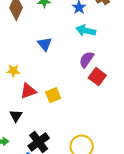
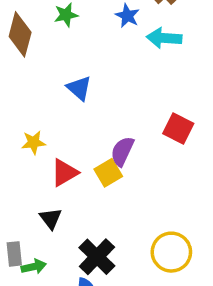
cyan arrow: (86, 30) -> (164, 38), moved
purple semicircle: (86, 59) -> (122, 151), moved

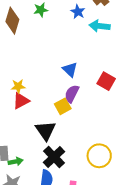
blue triangle: (79, 88) -> (70, 70), moved
red triangle: (64, 173) -> (21, 101), moved
black triangle: (51, 218) -> (46, 131), moved, size x1.5

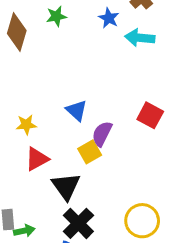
blue triangle: (70, 70) -> (77, 110), moved
red triangle: (21, 101) -> (37, 159), moved

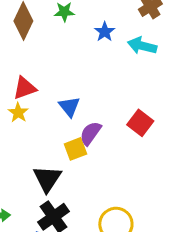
blue star: (109, 18) -> (105, 32), moved
yellow star: (26, 125) -> (18, 113), turned 30
red triangle: (37, 159) -> (25, 88), moved

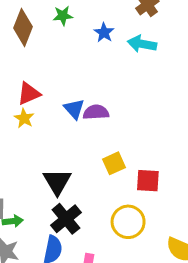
red square: (140, 123) -> (148, 181), moved, turned -30
purple semicircle: (91, 133) -> (96, 112), moved, turned 55
yellow square: (76, 149) -> (114, 163), moved

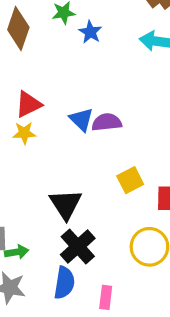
blue star: (104, 33) -> (90, 32), moved
yellow star: (24, 118) -> (24, 133), turned -30

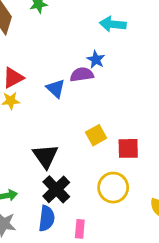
blue star: (90, 32) -> (96, 59), moved
purple semicircle: (107, 122) -> (82, 75), moved

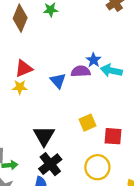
cyan arrow: (113, 24) -> (111, 71), moved

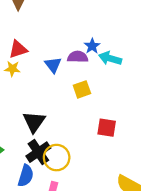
yellow square: (87, 123) -> (82, 89), moved
yellow circle: (97, 167) -> (57, 158), moved

